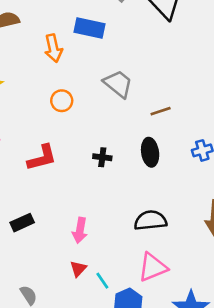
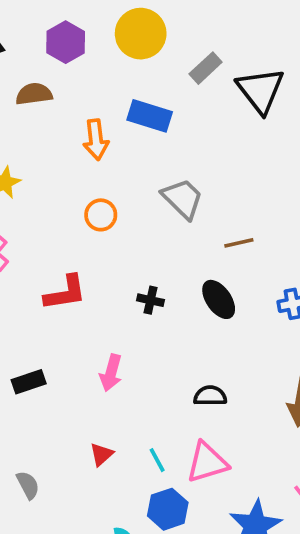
black ellipse: (150, 152) -> (219, 299), turned -32
black semicircle: (150, 220) -> (210, 396), size x0.7
pink arrow: (80, 230) -> (111, 373), moved
cyan line: (102, 281) -> (157, 460), moved

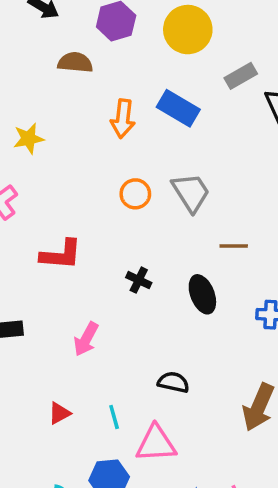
orange circle: (101, 215) -> (135, 194), moved
cyan line: (157, 460) -> (114, 417), moved

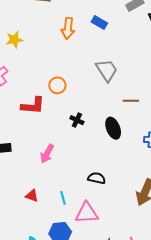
blue rectangle: (178, 108) -> (99, 22), size x0.7
orange circle: (135, 194) -> (57, 85), moved
red triangle: (59, 413) -> (32, 196), turned 48

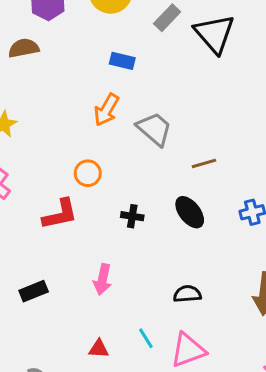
orange arrow: (68, 28) -> (106, 110), moved, turned 40

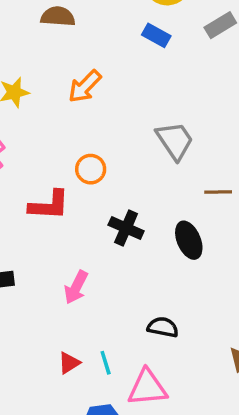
blue rectangle: (122, 61) -> (156, 35), moved
orange arrow: (106, 110) -> (85, 86), moved
black cross: (132, 216) -> (126, 228), size x1.4
red triangle: (99, 349) -> (69, 363), moved, turned -50

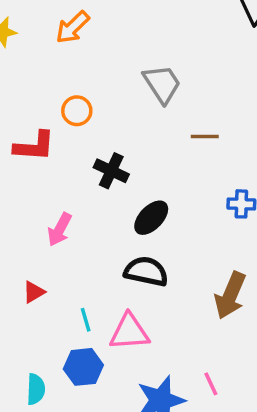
black ellipse: (189, 240) -> (151, 218), moved, turned 66
black semicircle: (163, 327) -> (146, 271), size x1.4
red triangle: (69, 363) -> (34, 292), moved
cyan line: (106, 363) -> (86, 320), moved

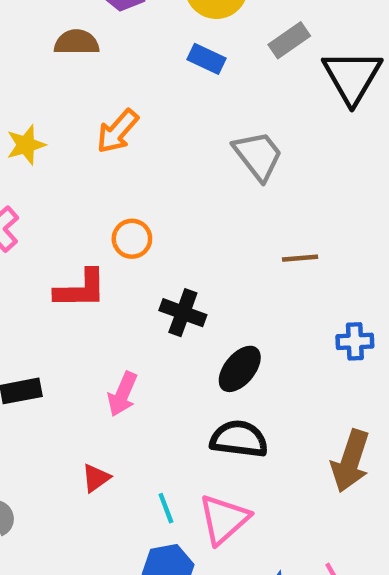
gray trapezoid: (162, 84) -> (258, 156), moved
pink triangle: (129, 332) -> (224, 519), turned -33

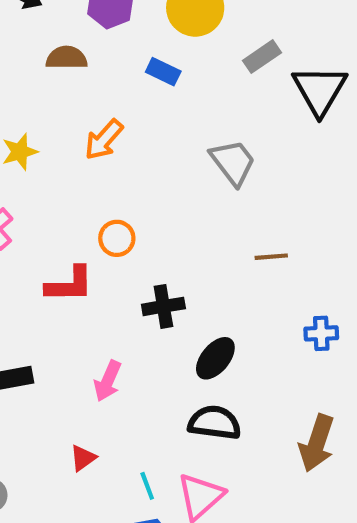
blue rectangle: (207, 59) -> (163, 72), moved
black cross: (183, 313) -> (163, 306), turned -30

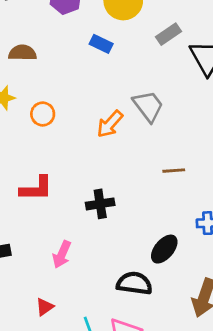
brown semicircle: (67, 58) -> (22, 53), moved
orange arrow: (104, 140) -> (110, 124), moved
orange circle: (117, 238) -> (43, 114), moved
black ellipse: (215, 358) -> (164, 249), moved

